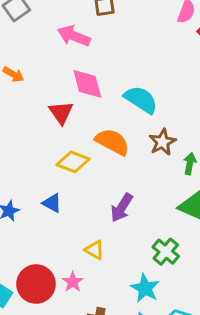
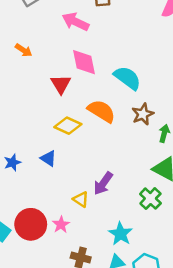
purple arrow: (122, 208) -> (103, 183), moved
green cross: (166, 252) -> (150, 199), moved

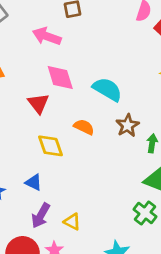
orange semicircle: (101, 111) -> (84, 127), size x0.7
yellow diamond: (68, 126) -> (50, 146), turned 52
purple arrow: (103, 183) -> (41, 216), moved

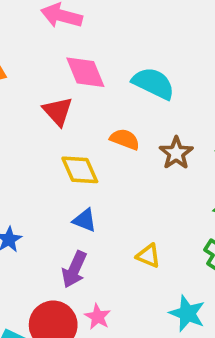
brown star: (128, 125) -> (176, 153), moved
blue triangle: (34, 182) -> (85, 220), moved
yellow triangle: (72, 222) -> (148, 256), moved

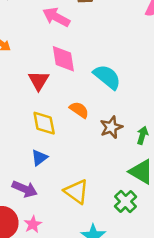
blue triangle: (85, 220) -> (39, 158), turned 48
yellow triangle: (148, 256) -> (76, 192), size x1.5
purple arrow: (74, 269) -> (25, 189), turned -105

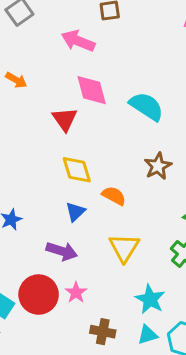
orange semicircle: (79, 110) -> (114, 196), moved
yellow triangle: (76, 192) -> (124, 248), turned 32

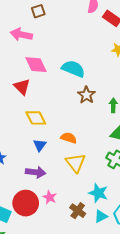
brown star: (158, 166) -> (86, 95), moved
orange semicircle: (114, 196) -> (69, 138), moved
brown cross: (103, 332) -> (78, 211), moved, turned 35

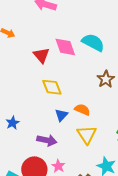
pink diamond: (36, 65) -> (65, 47), moved
brown star: (86, 95) -> (106, 79), moved
blue triangle: (40, 145) -> (61, 115), moved

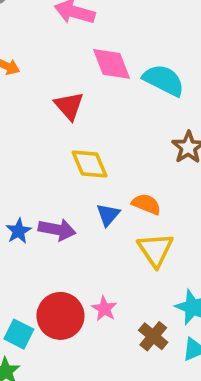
pink diamond: (65, 47) -> (111, 64), moved
purple arrow: (47, 140) -> (57, 230), moved

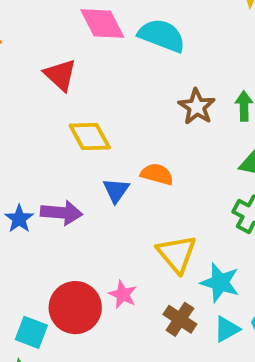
yellow triangle: (155, 250) -> (177, 254), moved

